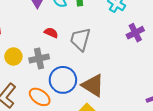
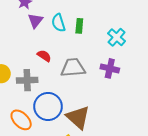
purple cross: (135, 33) -> (110, 68), moved, turned 30
gray trapezoid: (80, 39) -> (73, 68), turned 60

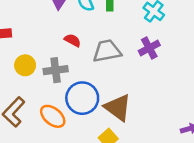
purple cross: (110, 68) -> (149, 48), turned -36

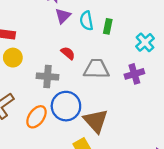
yellow circle: (25, 65) -> (13, 58), moved
orange ellipse: (53, 116) -> (37, 117), turned 75

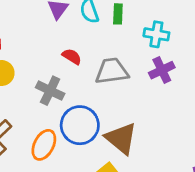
cyan cross: (145, 42) -> (156, 34), moved, turned -30
gray cross: (47, 76) -> (50, 91), turned 30

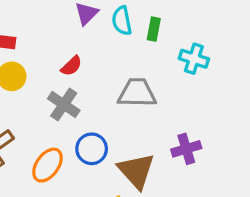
red semicircle: (72, 56) -> (71, 66), moved, turned 96
purple cross: (162, 70) -> (186, 149), moved
blue circle: (80, 125) -> (92, 149), size x0.7

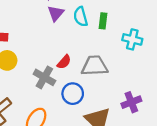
red semicircle: (71, 66) -> (64, 62), moved
blue circle: (92, 149) -> (73, 94), moved

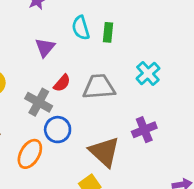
purple triangle: (56, 13) -> (45, 48), moved
cyan cross: (132, 39) -> (148, 73), moved, turned 36
blue circle: (73, 94) -> (58, 130), moved

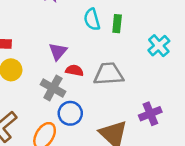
purple triangle: (45, 48) -> (58, 51), moved
cyan cross: (148, 73) -> (159, 46), moved
red semicircle: (62, 83) -> (74, 70), turned -120

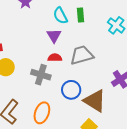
purple triangle: (58, 51) -> (54, 36), moved
blue circle: (70, 113) -> (71, 90), moved

